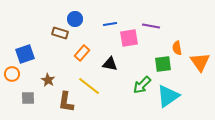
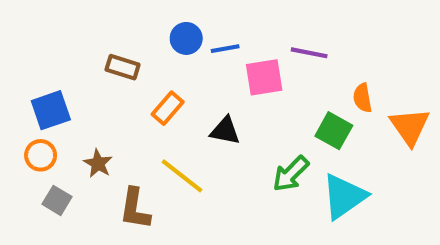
blue circle: (75, 19) -> (186, 38), moved
green square: (163, 64) -> (334, 131), turned 36
orange circle: (12, 74) -> (41, 155), moved
gray square: (28, 98) -> (57, 200), turned 32

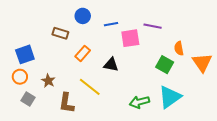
blue circle: (186, 38) -> (83, 16), moved
green arrow: (291, 174) -> (139, 102), moved, turned 30

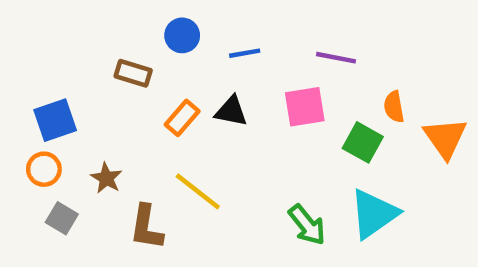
pink square: (130, 38) -> (305, 107), moved
black triangle: (111, 65) -> (231, 111), moved
green arrow: (139, 102) -> (307, 225), turned -114

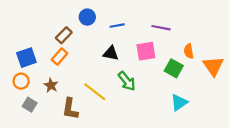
brown rectangle: (133, 73) -> (64, 35), turned -63
orange rectangle: (182, 118) -> (60, 57), moved
cyan triangle: (374, 214) -> (179, 102), size x0.7
green arrow: (307, 225) -> (127, 81), moved

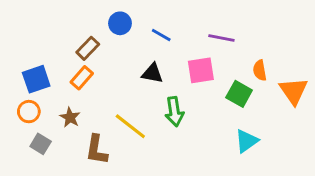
blue line: (117, 26) -> (161, 35), turned 40
green arrow: (127, 81) -> (174, 112), turned 30

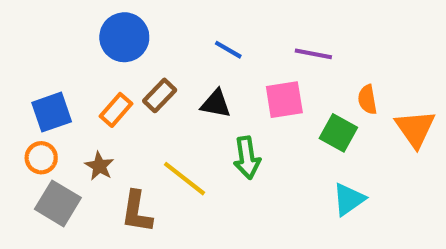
blue circle: (120, 23) -> (124, 37), moved, size x1.5
brown rectangle: (88, 48) -> (160, 95), moved
gray square: (41, 144) -> (58, 203), size x1.5

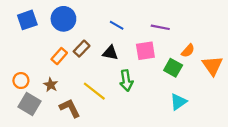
orange semicircle: (367, 100) -> (188, 51), turned -128
blue square: (52, 112) -> (27, 20), moved
brown L-shape: (137, 212) -> (70, 108), turned 145

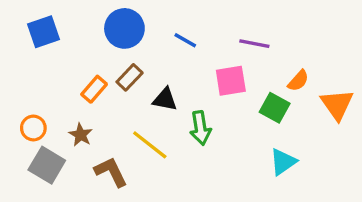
blue circle: (63, 19) -> (124, 28), moved
black triangle: (110, 53) -> (165, 99), moved

